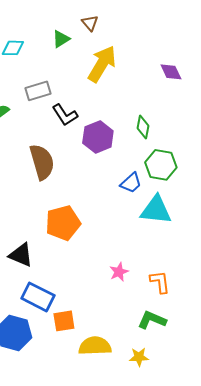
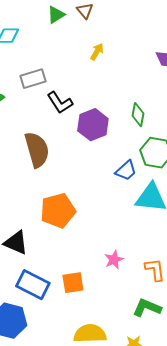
green triangle: (61, 39) -> (56, 15), moved
yellow arrow: (102, 64) -> (97, 52), size x0.5
orange square: (64, 321) -> (73, 283), moved

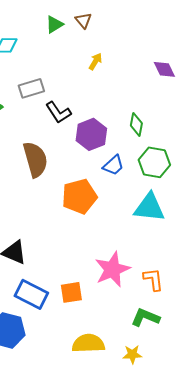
blue trapezoid: (126, 171) -> (113, 165), moved
orange pentagon: (58, 211) -> (79, 196), moved
pink star: (114, 260) -> (112, 269), size x1.8

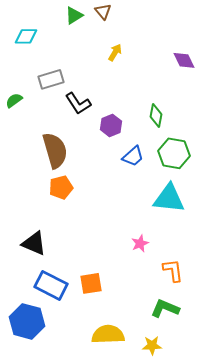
purple hexagon: (91, 134) -> (111, 125), size x0.7
orange pentagon: (79, 196) -> (61, 187), moved, size x0.7
pink star: (112, 269) -> (140, 243), moved, size x0.5

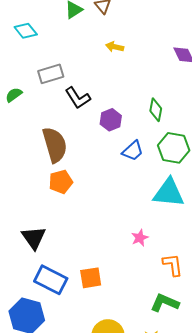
cyan diamond: (26, 36) -> (26, 31), turned 50
yellow arrow: (115, 52) -> (115, 47), turned -108
black triangle: (34, 243) -> (34, 238), turned 32

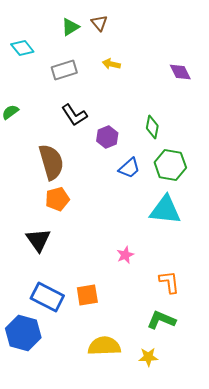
gray rectangle: (51, 74) -> (64, 70), moved
black triangle: (34, 238) -> (38, 240), moved
pink star: (140, 238) -> (125, 255), moved

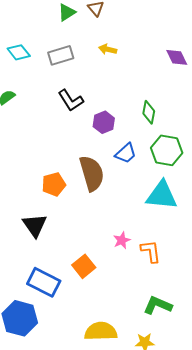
cyan diamond: (22, 48) -> (19, 52), moved
brown semicircle: (51, 162) -> (92, 173), moved
orange L-shape: (169, 282) -> (151, 251), moved
orange square: (87, 295) -> (84, 266), moved, turned -30

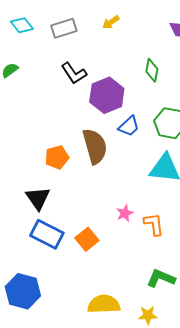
yellow arrow: (108, 49) -> (111, 22), turned -48
green diamond: (149, 112) -> (152, 70), moved
purple hexagon: (104, 122) -> (107, 95), size x1.6
blue rectangle: (44, 282) -> (47, 234), moved

